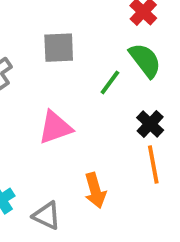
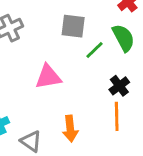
gray square: (59, 48) -> (73, 26), moved

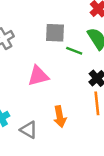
green line: (95, 50) -> (74, 51), turned 70

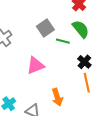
gray square: (55, 33) -> (45, 28), turned -30

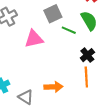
pink triangle: (35, 65) -> (34, 39), moved
orange arrow: (57, 97) -> (53, 87), turned -84

